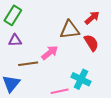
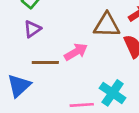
purple triangle: (15, 40) -> (32, 29), turned -40

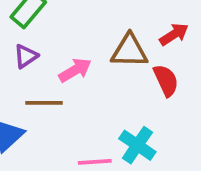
pink arrow: (76, 52) -> (75, 70), moved

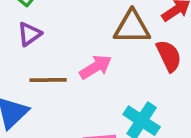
pink arrow: (75, 70) -> (96, 67), moved

